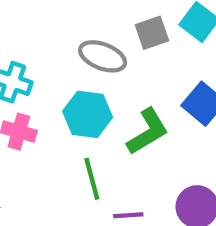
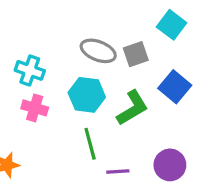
gray square: (152, 33) -> (136, 54), moved

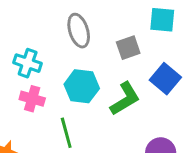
cyan square: (172, 25) -> (162, 20), turned -32
gray ellipse: (98, 51) -> (79, 31), moved, turned 52
green line: (90, 144) -> (66, 133), moved

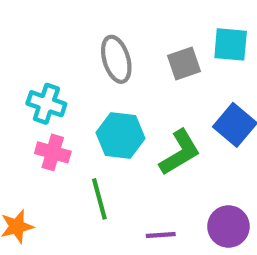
gray square: (128, 48) -> (184, 64), moved

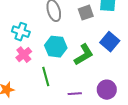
pink cross: (53, 152) -> (24, 55), turned 35

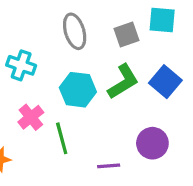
pink cross: (24, 55) -> (31, 117), moved
green L-shape: (84, 55) -> (123, 82), moved
purple circle: (107, 90) -> (152, 143), moved

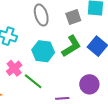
green line: (62, 138) -> (33, 81), turned -36

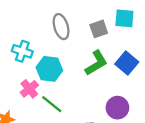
cyan hexagon: (43, 51) -> (49, 69), moved

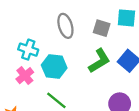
gray square: (99, 29) -> (102, 28), turned 36
pink cross: (29, 89) -> (25, 76), moved

